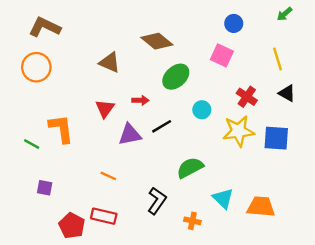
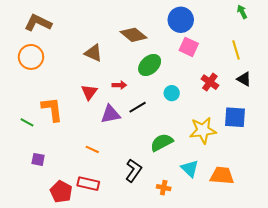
green arrow: (285, 14) -> (242, 12), turned 104
blue circle: (234, 23) -> (181, 20), moved, size x1.6
yellow star: (238, 131) -> (203, 130), moved

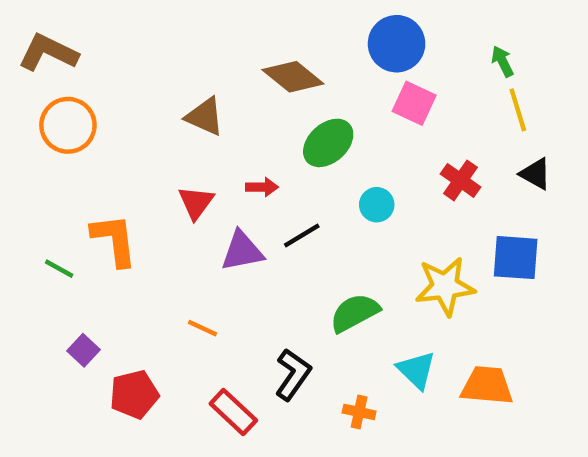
green arrow: (242, 12) -> (502, 61), moved
brown L-shape: (38, 23) -> (48, 53), moved
purple square: (38, 159) -> (83, 350), turned 32
red rectangle: (88, 184) -> (233, 412), moved, turned 30
red pentagon: (61, 192) -> (134, 394), moved, turned 30

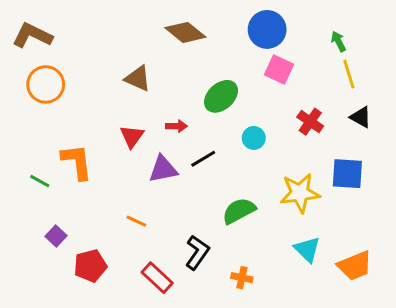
brown diamond: (293, 77) -> (185, 32), moved
cyan triangle: (416, 370) -> (307, 249), moved
orange trapezoid: (487, 386) -> (355, 266), moved, turned 153

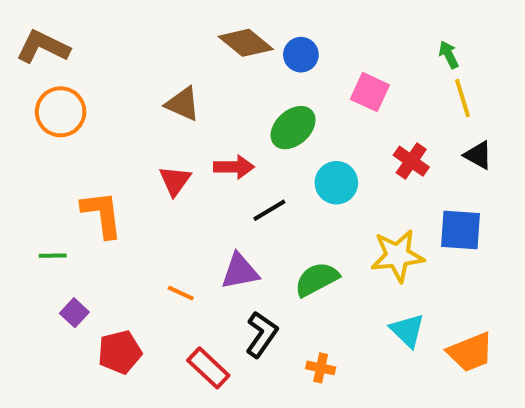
blue circle: (267, 29) -> (301, 55), moved, size x0.7
red arrow: (176, 126) -> (234, 167), size x1.4
cyan circle: (254, 138) -> (336, 183), size x1.4
purple triangle: (163, 169) -> (240, 271), moved
green line: (40, 181) -> (53, 256), moved, turned -30

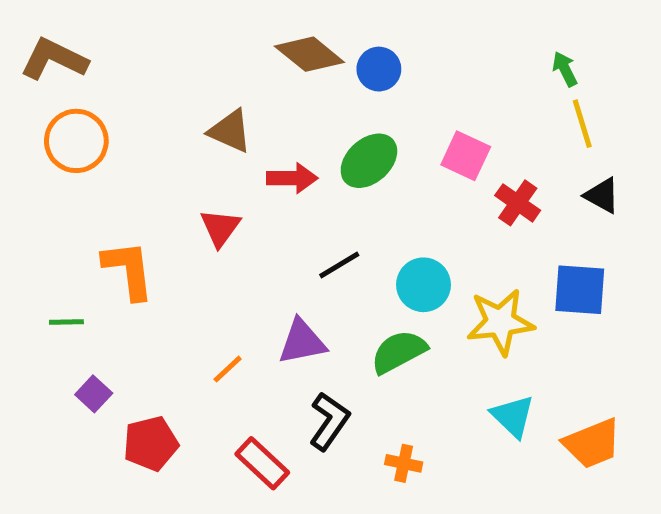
pink square: (370, 92) -> (466, 156), moved
red arrow: (234, 167) -> (292, 178), moved
cyan circle: (336, 183) -> (423, 285), moved
orange line: (181, 293) -> (228, 369), turned -68

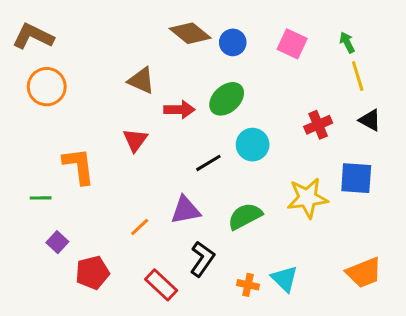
pink square: (466, 156) -> (292, 44), moved
red cross: (518, 203) -> (318, 125), turned 32
cyan circle: (423, 285) -> (253, 145), moved
cyan triangle: (513, 416) -> (285, 279), moved

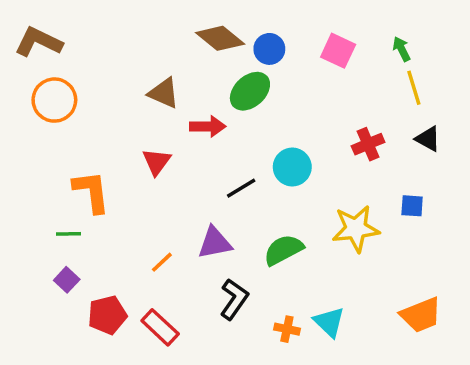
green ellipse: (227, 99) -> (250, 91), moved
blue square: (356, 178) -> (412, 206), size x0.6
green line: (41, 198) -> (68, 234), moved
red rectangle: (161, 285) -> (160, 327), moved

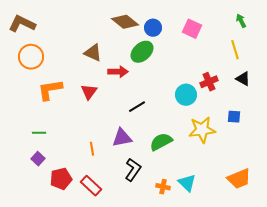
green arrow: (402, 49) -> (241, 21), moved
cyan circle: (292, 167) -> (186, 95), moved
orange L-shape: (91, 192) -> (50, 90), moved, turned -92
orange line: (162, 262) -> (92, 149), turned -56

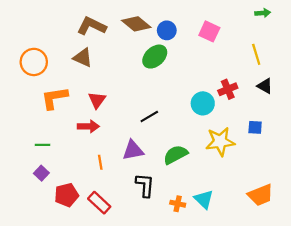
green arrow: (241, 21) -> (263, 13), moved, turned 112
brown L-shape: (22, 24) -> (92, 26), moved
brown triangle: (93, 53) -> (83, 58), moved
red arrow: (118, 72) -> (88, 126), moved
black L-shape: (133, 170) -> (145, 185), turned -30

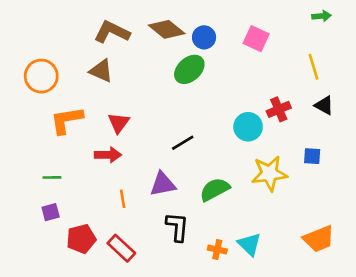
purple square: (41, 173) -> (51, 212), turned 32

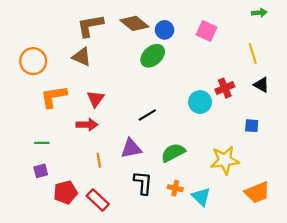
brown L-shape: (112, 32) -> (90, 26), turned -36
yellow star: (269, 173) -> (225, 160), moved
orange cross: (217, 250) -> (175, 188), moved

